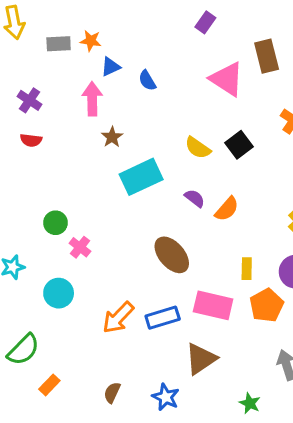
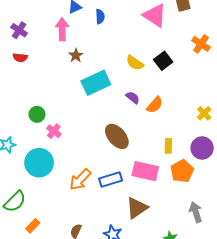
blue semicircle: (147, 80) -> (100, 17), turned -152
cyan circle: (59, 293) -> (39, 163), size x1.4

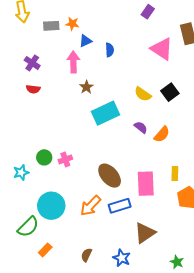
green circle: (37, 114) -> (44, 157), moved
pink cross: (54, 131) -> (65, 159), turned 32
brown ellipse: (117, 136) -> (110, 176), moved
cyan circle: (39, 163) -> (51, 206), moved
pink rectangle: (145, 171) -> (146, 184), moved, turned 75

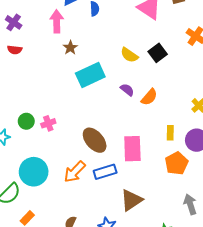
yellow rectangle: (175, 174) -> (170, 133), moved

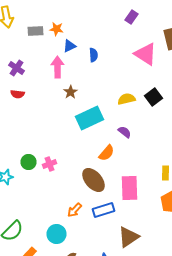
yellow semicircle: (129, 55) -> (126, 99), turned 132
orange semicircle: (149, 97) -> (106, 153), moved
cyan circle: (34, 172) -> (56, 234), moved, size x0.7
orange arrow: (75, 172) -> (74, 210), size x0.7

